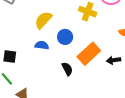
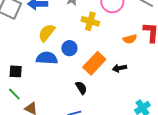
blue semicircle: (42, 45) -> (47, 58), size x1.5
black semicircle: (67, 69) -> (81, 88), moved

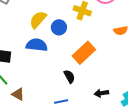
blue circle: (69, 48) -> (59, 27), moved
black arrow: (120, 68) -> (101, 93), moved

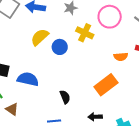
blue semicircle: (37, 45) -> (28, 79), moved
orange rectangle: (84, 53) -> (106, 85), moved

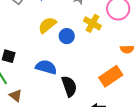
blue semicircle: (28, 79) -> (46, 67), moved
black semicircle: (65, 97) -> (69, 86), size x1.5

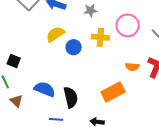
yellow cross: (92, 23) -> (100, 37), turned -30
blue semicircle: (46, 67) -> (45, 89), moved

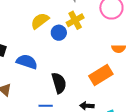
yellow cross: (100, 37) -> (75, 20), moved, turned -30
blue semicircle: (45, 89) -> (27, 62), moved

